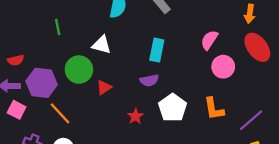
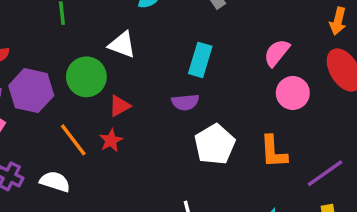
orange line: (60, 113) -> (73, 140), moved
red star: (135, 116) -> (111, 140), moved

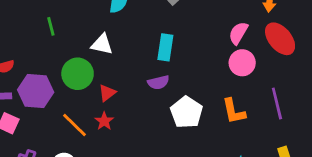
pink semicircle: (277, 53) -> (238, 33), moved
purple line: (325, 173) -> (277, 103), moved, turned -60

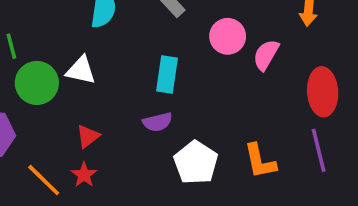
red ellipse: (280, 39) -> (323, 92), moved, turned 36
pink circle: (242, 63) -> (228, 36), moved
green circle: (78, 74) -> (37, 83), moved

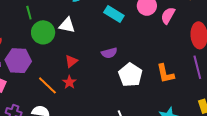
cyan rectangle: (167, 74) -> (114, 14), moved, turned -66

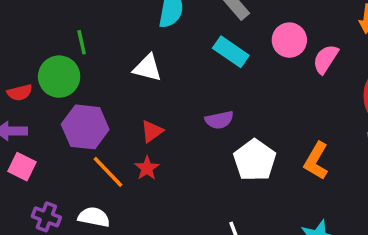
green circle: (43, 32) -> (59, 77), moved
purple hexagon: (18, 61) -> (85, 127), moved
orange L-shape: (165, 74) -> (316, 161), turned 40

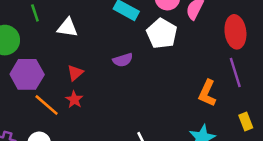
green line: (82, 42) -> (35, 13), moved
white pentagon: (255, 160) -> (162, 34), moved
orange L-shape: (316, 161) -> (207, 93), moved

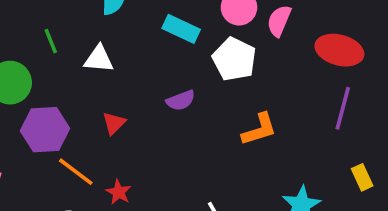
red ellipse: (235, 32) -> (339, 50), turned -64
purple line: (235, 73) -> (343, 108), turned 36
orange L-shape: (207, 93) -> (259, 129), moved, turned -128
red star: (74, 100) -> (119, 192), moved

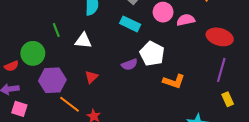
pink semicircle: (279, 21) -> (186, 20), turned 54
white pentagon: (234, 59) -> (152, 54), moved
orange L-shape: (259, 129) -> (174, 81), turned 35
yellow rectangle: (362, 177) -> (228, 99), moved

